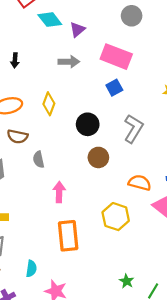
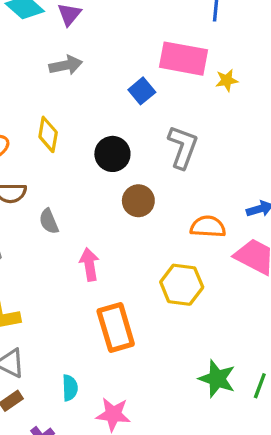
pink rectangle: (116, 57) -> (184, 59), moved
green star: (127, 281) -> (217, 379), size x1.6

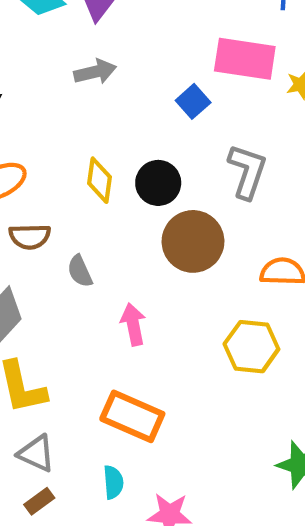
yellow diamond: (48, 134) -> (100, 180), moved
brown circle: (138, 201) -> (193, 241), size x1.5
orange rectangle: (116, 328) -> (132, 416), moved, turned -48

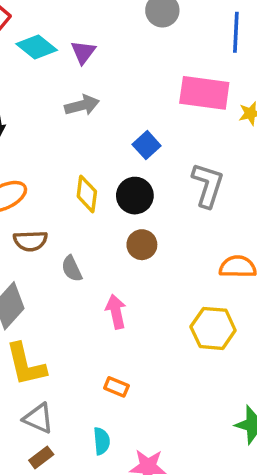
blue square: (193, 101) -> (147, 145), moved
brown circle: (193, 241) -> (142, 245), moved, size x0.6
orange rectangle: (132, 416) -> (116, 387), size x0.5

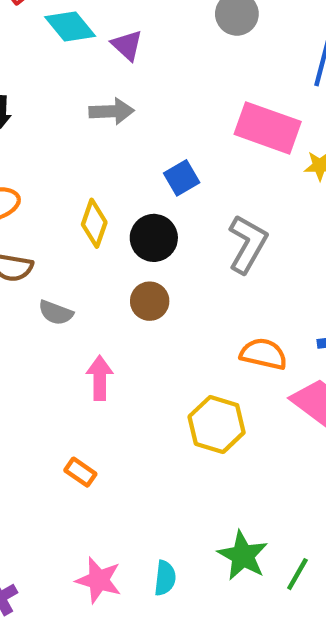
purple triangle: (83, 52) -> (127, 45), turned -36
gray semicircle: (72, 269) -> (56, 313), turned -56
cyan semicircle: (102, 441) -> (165, 578), moved

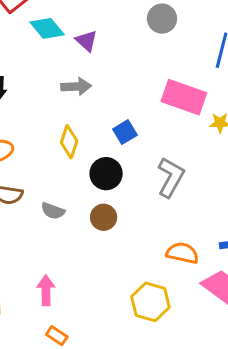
yellow diamond: (94, 223) -> (69, 142), moved
gray semicircle: (56, 313) -> (53, 211), moved
pink arrow: (100, 378) -> (46, 290), moved

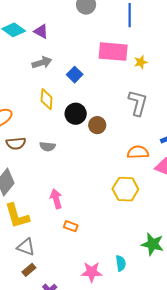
blue square: (125, 132) -> (75, 75), moved
gray L-shape: (171, 177) -> (138, 103), moved
brown circle: (104, 217) -> (97, 125), moved

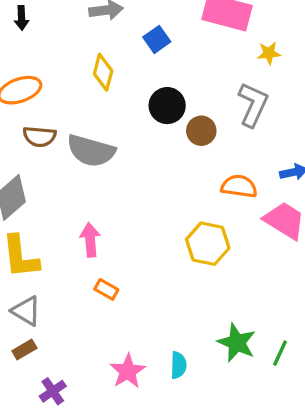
yellow star: (141, 62) -> (269, 53), moved
black circle: (76, 114) -> (167, 106), moved
brown circle: (97, 125) -> (201, 131), moved
gray semicircle: (48, 146) -> (91, 151), size x1.8
pink star: (92, 272) -> (128, 371), turned 30

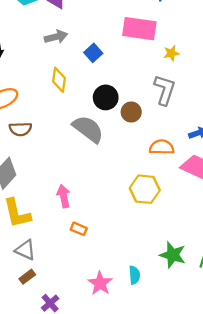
gray semicircle: (91, 151) -> (88, 129), moved, turned -152

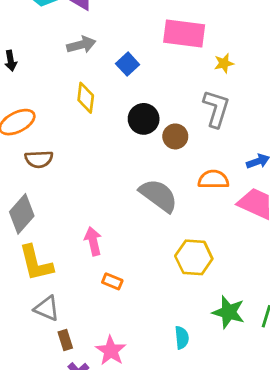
gray semicircle: (88, 129) -> (159, 195), moved
yellow hexagon: (145, 189) -> (194, 257), moved
brown rectangle: (27, 277) -> (65, 340), moved, turned -70
pink star: (100, 283) -> (111, 351), moved

